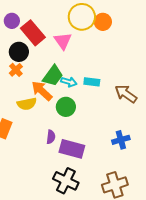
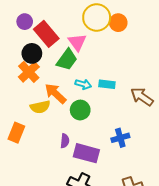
orange cross: (16, 70) -> (29, 72), size x1.5
green trapezoid: (53, 76) -> (67, 60), moved
blue cross: (121, 140) -> (120, 138), moved

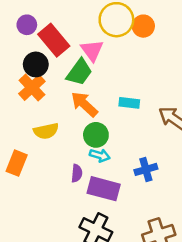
cyan arrow: (83, 84) -> (100, 155), moved
orange arrow: (56, 94) -> (84, 104), moved

